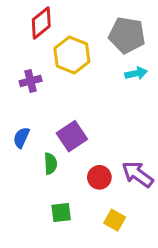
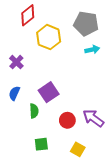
purple cross: (31, 81) -> (16, 62), moved, turned -32

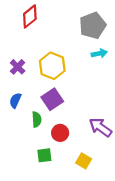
gray pentagon: (86, 24) -> (93, 25), turned -30
yellow hexagon: (49, 37) -> (52, 66), moved
red circle: (67, 120) -> (60, 133), moved

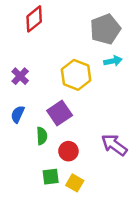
yellow hexagon: (52, 66) -> (76, 75), moved
yellow square: (84, 161) -> (75, 183), moved

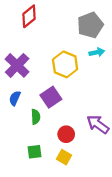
purple cross: (20, 76) -> (17, 65), size x1.6
red circle: (68, 151) -> (66, 134), moved
green square: (51, 177) -> (35, 152), moved

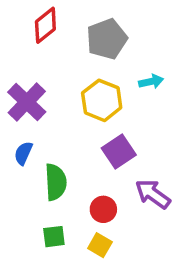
gray pentagon: (90, 25) -> (107, 39), moved
purple square: (51, 97) -> (119, 151), moved
green semicircle: (36, 117) -> (56, 182), size x1.5

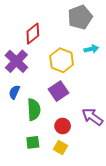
red diamond: (45, 25) -> (33, 34), moved
gray pentagon: (107, 39) -> (80, 17), moved
purple square: (119, 151) -> (58, 91), moved

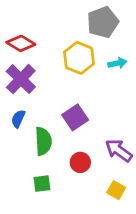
red diamond: (33, 34) -> (21, 43), moved, turned 70
yellow hexagon: (62, 60) -> (79, 58), moved
yellow square: (61, 148) -> (116, 190), moved

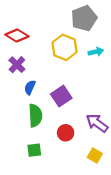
purple cross: (21, 79) -> (17, 65), size x0.7
blue semicircle: (18, 119) -> (30, 87), moved

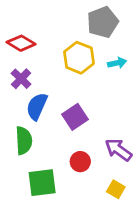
blue semicircle: (30, 87) -> (37, 106), size x1.5
green semicircle: (35, 115) -> (24, 141), moved
green square: (34, 150) -> (42, 183), size x1.6

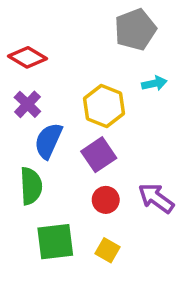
yellow hexagon: (79, 58) -> (104, 106), moved
red circle: (80, 162) -> (106, 200), moved
yellow square: (116, 189) -> (107, 250), moved

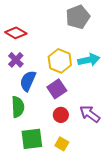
cyan arrow: (154, 83) -> (89, 60), moved, size x1.5

